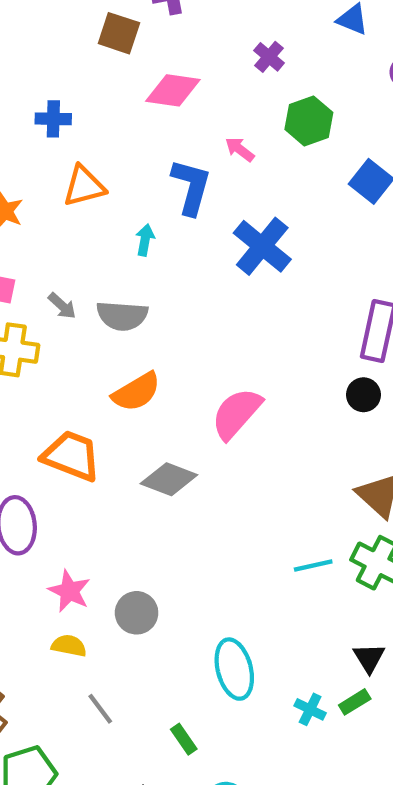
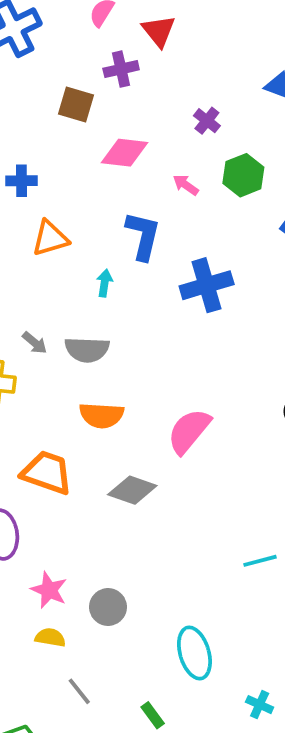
pink arrow: (240, 149) -> (186, 185), moved
blue cross: (262, 246) -> (207, 285), turned 36
orange semicircle: (136, 392) -> (102, 415), turned 36
cyan cross: (310, 709) -> (260, 705), moved

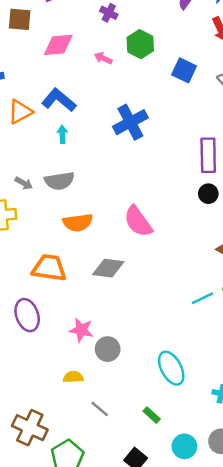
blue L-shape: (143, 236) -> (59, 100), moved, turned -52
pink semicircle: (189, 431) -> (138, 221), turned -64
pink star: (49, 590) -> (81, 330), moved

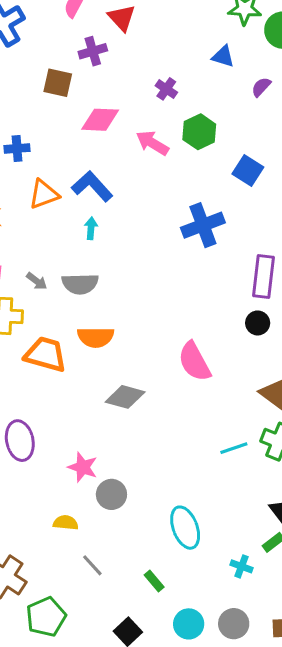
pink arrow: (103, 58) -> (152, 143), size x1.5
blue cross: (130, 122) -> (203, 225), moved
pink semicircle: (138, 221) -> (194, 362), moved
orange trapezoid: (49, 268) -> (45, 354), moved

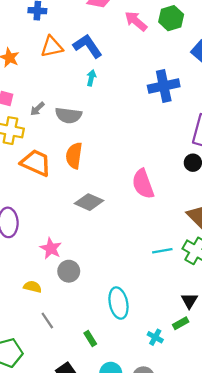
cyan arrow: (91, 228) -> (91, 78), moved
gray arrow: (37, 281) -> (37, 109), turned 91
orange semicircle: (96, 337) -> (74, 156), turned 90

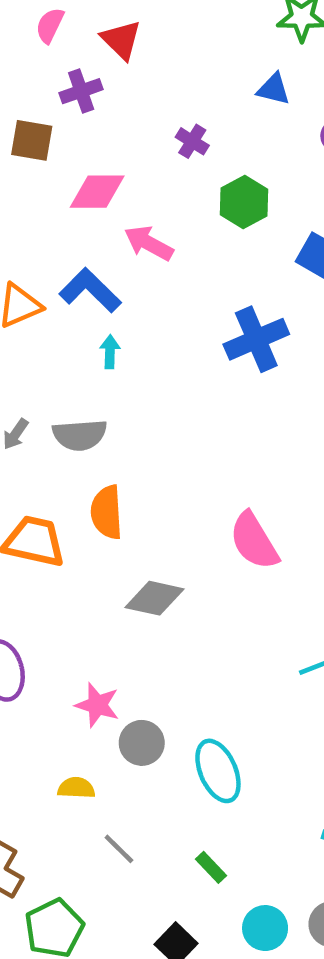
pink arrow: (136, 21) -> (149, 243), moved
cyan ellipse: (118, 303) -> (218, 771), moved

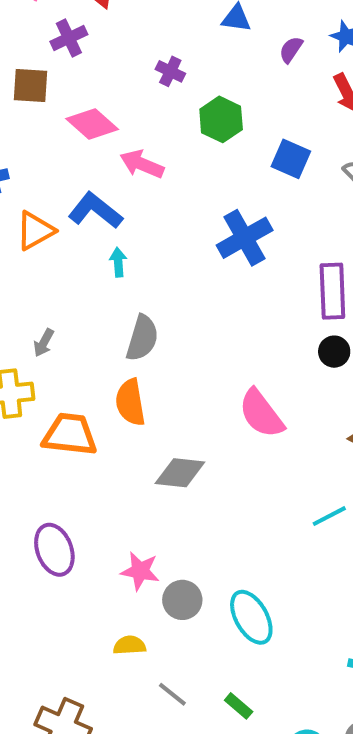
pink diamond: (97, 192) -> (92, 124), turned 48
gray semicircle: (80, 435) -> (142, 338), moved, turned -63
green rectangle: (211, 867) -> (239, 706), moved

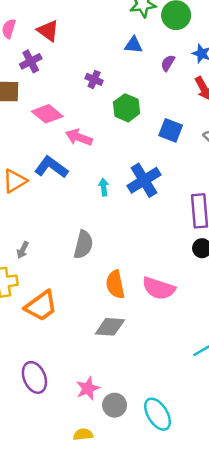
cyan arrow: (118, 262) -> (104, 187), moved
orange semicircle: (130, 402) -> (115, 284), moved
pink semicircle: (261, 414) -> (159, 288), turned -32
orange trapezoid: (70, 434) -> (41, 306), turned 140
pink star: (140, 571) -> (88, 388), turned -30

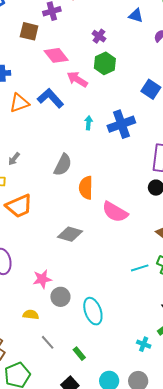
green hexagon: (127, 108) -> (105, 63), moved
orange semicircle: (115, 284) -> (86, 188), moved

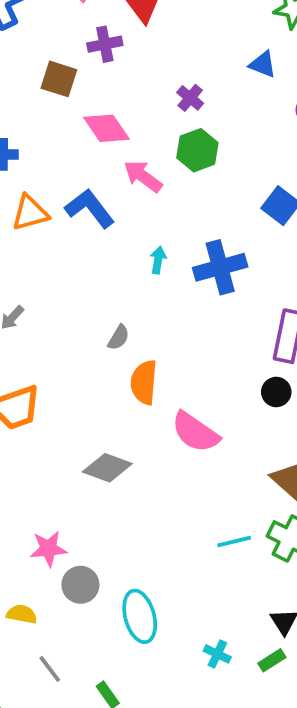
gray semicircle: (63, 165) -> (119, 337), moved, size x0.6
cyan cross: (144, 344) -> (217, 654), moved

